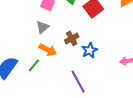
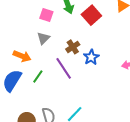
orange arrow: (48, 50) -> (22, 56), moved
purple line: (78, 82) -> (64, 68), moved

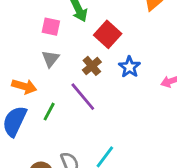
red square: (91, 15) -> (108, 34), moved
blue star: (91, 57) -> (129, 67), moved

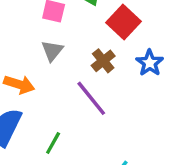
green line: (49, 112) -> (53, 143), moved

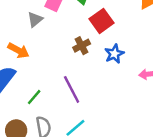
gray triangle: (52, 51) -> (35, 19), moved
purple line: (91, 98) -> (72, 89), moved

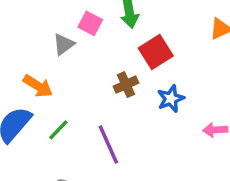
green line: (34, 97) -> (58, 130), moved

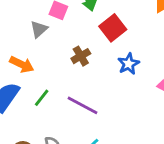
brown cross: (126, 85) -> (81, 56), moved
purple line: (108, 144) -> (83, 105), turned -32

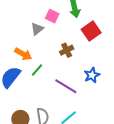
blue star: (129, 64) -> (92, 75), moved
green line: (42, 98) -> (37, 70), moved

